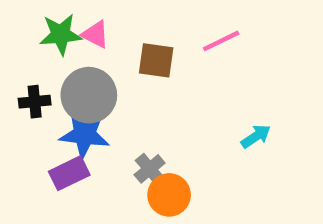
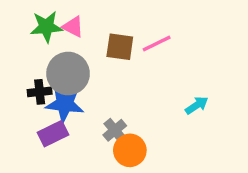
pink line: (221, 41) -> (157, 43), moved
black cross: (35, 102) -> (40, 92), moved

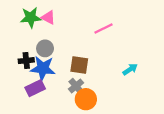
brown square: (120, 47) -> (79, 65), moved
gray circle: (68, 74) -> (45, 48), size x0.6

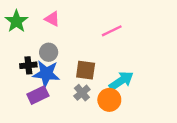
green star: (31, 17) -> (16, 21), moved, turned -30
cyan arrow: (130, 69) -> (121, 81), moved, size x1.5
orange circle: (86, 99) -> (109, 100), moved

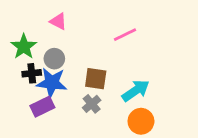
green star: (16, 21) -> (24, 47), moved
orange circle: (109, 100) -> (141, 121), moved

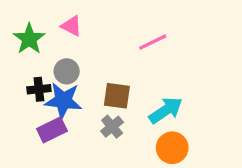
green star: (24, 47) -> (29, 39), moved

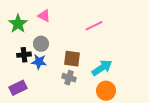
blue star: (63, 101) -> (39, 62), size x0.7
gray cross: (112, 127) -> (69, 78), turned -32
purple rectangle: (52, 130) -> (18, 88), moved

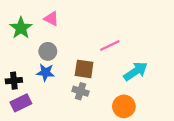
pink line: (94, 26) -> (110, 46), moved
black cross: (24, 55) -> (14, 81), moved
cyan arrow: (102, 68) -> (136, 71), moved

